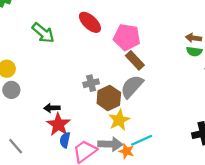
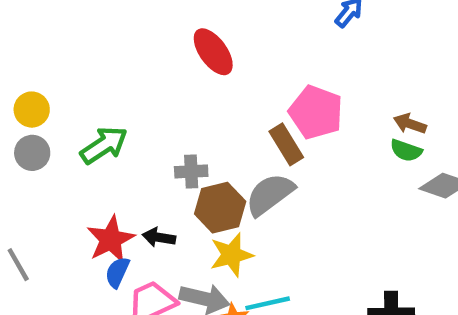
green arrow: (43, 33) -> (104, 145), moved, turned -85
pink pentagon: (127, 37) -> (316, 112), moved
black arrow: (52, 108) -> (159, 237), moved

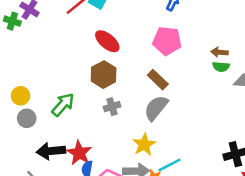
pink pentagon: (316, 112) -> (167, 41), moved
brown hexagon: (220, 208) -> (104, 75), moved
black arrow: (159, 237) -> (51, 151), moved, size x1.6

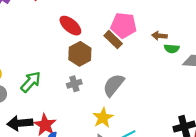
brown arrow: (219, 52) -> (159, 36), moved
brown hexagon: (104, 75) -> (80, 54), moved
brown rectangle: (158, 80) -> (113, 40), moved

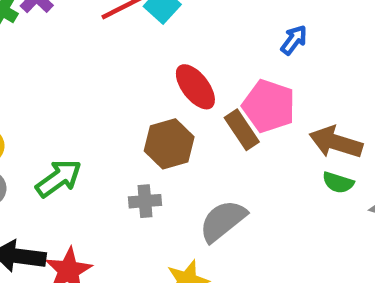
red ellipse: (70, 26) -> (195, 87), moved
brown arrow: (159, 36) -> (336, 142), size x1.6
green semicircle: (172, 49) -> (338, 183), moved

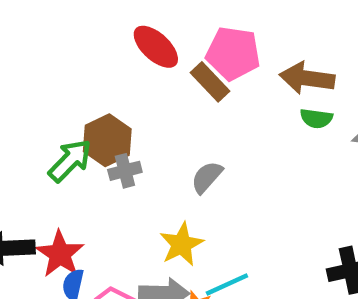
brown hexagon: (169, 144) -> (107, 140), moved
green arrow: (59, 178) -> (70, 161), moved
gray semicircle: (223, 221) -> (207, 177), size x0.7

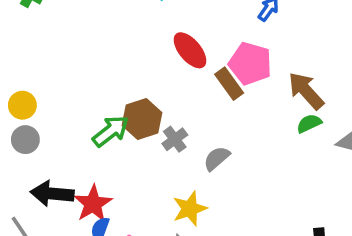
brown arrow: (307, 78) -> (306, 91), turned 33
green semicircle: (316, 118) -> (309, 123), turned 140
gray cross: (125, 171) -> (175, 139), moved, turned -30

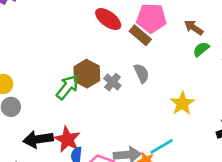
brown arrow: (306, 91) -> (194, 28), size x0.7
gray semicircle: (217, 158) -> (142, 73), moved, turned 120
yellow star: (190, 209) -> (182, 103), moved

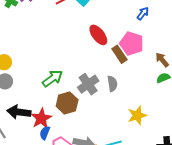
brown hexagon: (87, 74) -> (67, 103), moved
gray cross: (112, 82) -> (88, 84), size x1.5

